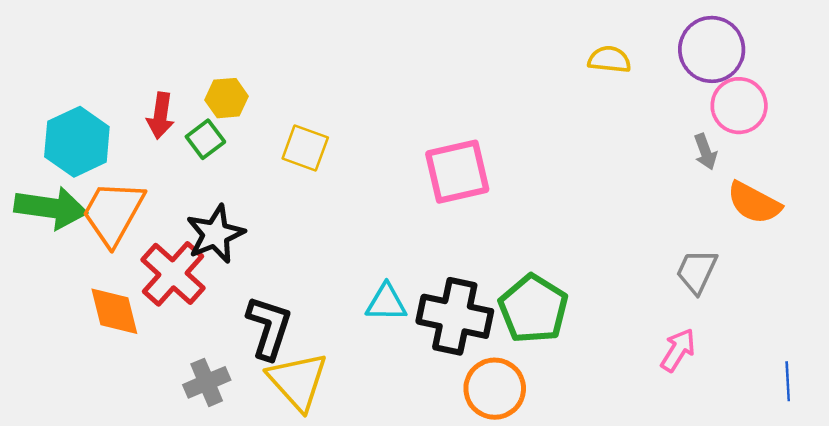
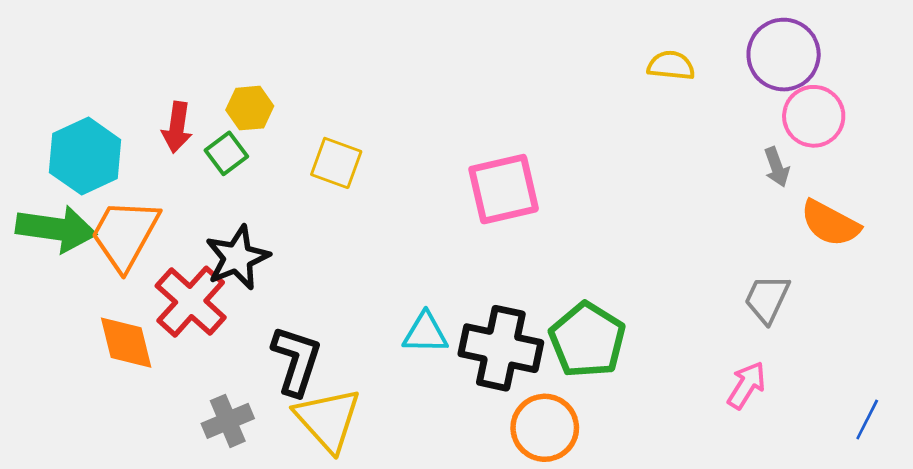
blue line: (788, 381) -> (867, 420), turned 30

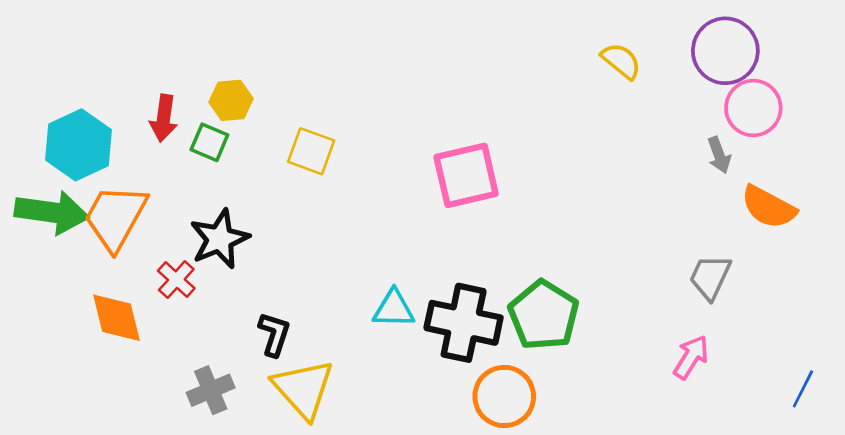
yellow semicircle: (671, 66) -> (621, 61), turned 33
green square: (226, 153) -> (209, 142), turned -30
red cross: (191, 302) -> (176, 280), size x0.6
black L-shape: (296, 361) -> (274, 334), size x0.7

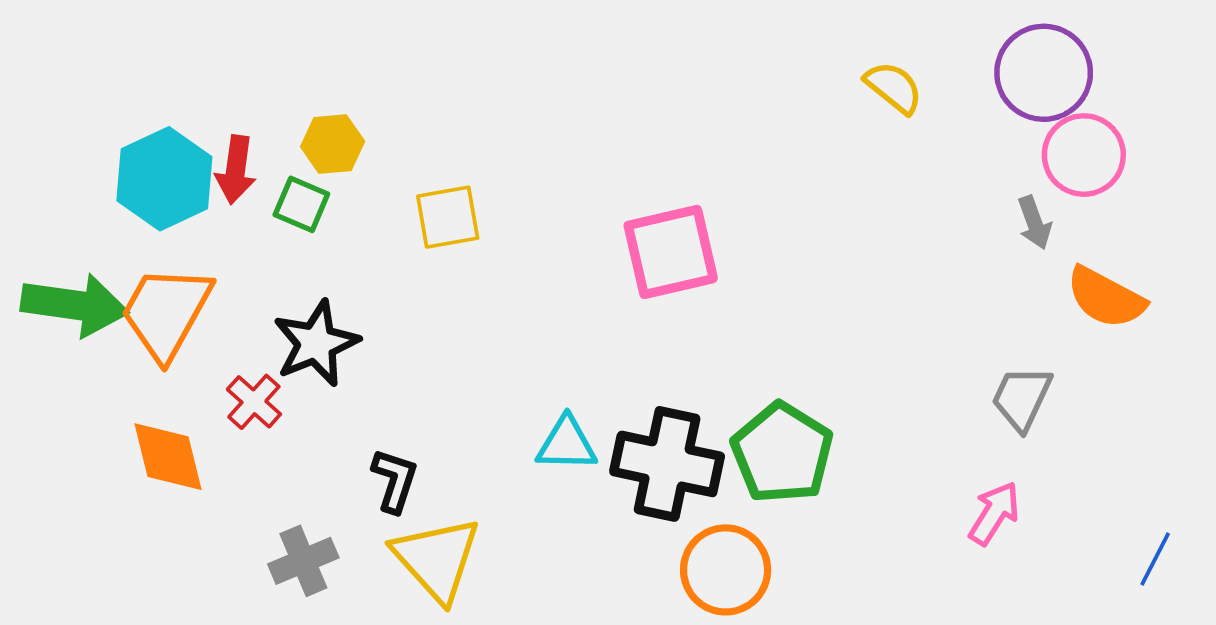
cyan hexagon: (78, 145) -> (164, 179), moved
yellow square: (311, 151) -> (448, 217), turned -30

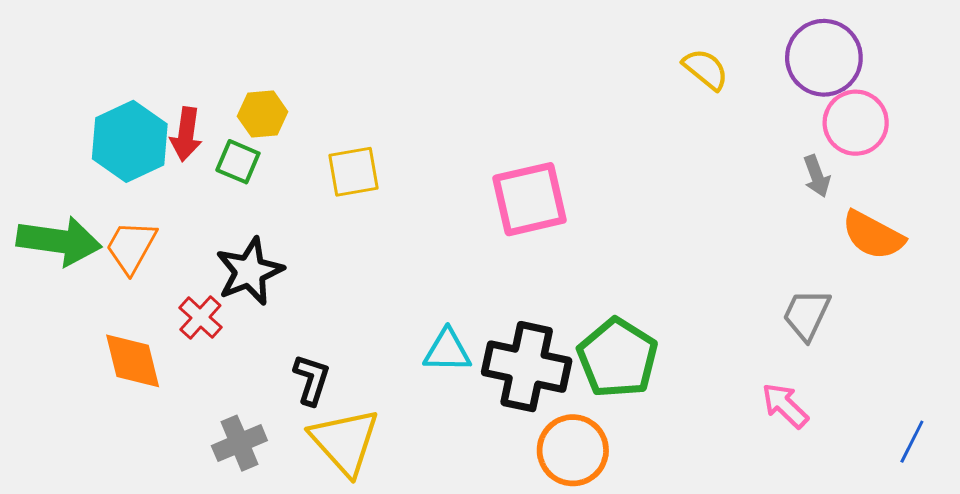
orange trapezoid: (166, 312) -> (131, 247), size x0.7
pink arrow: (994, 513) -> (785, 406), turned -78

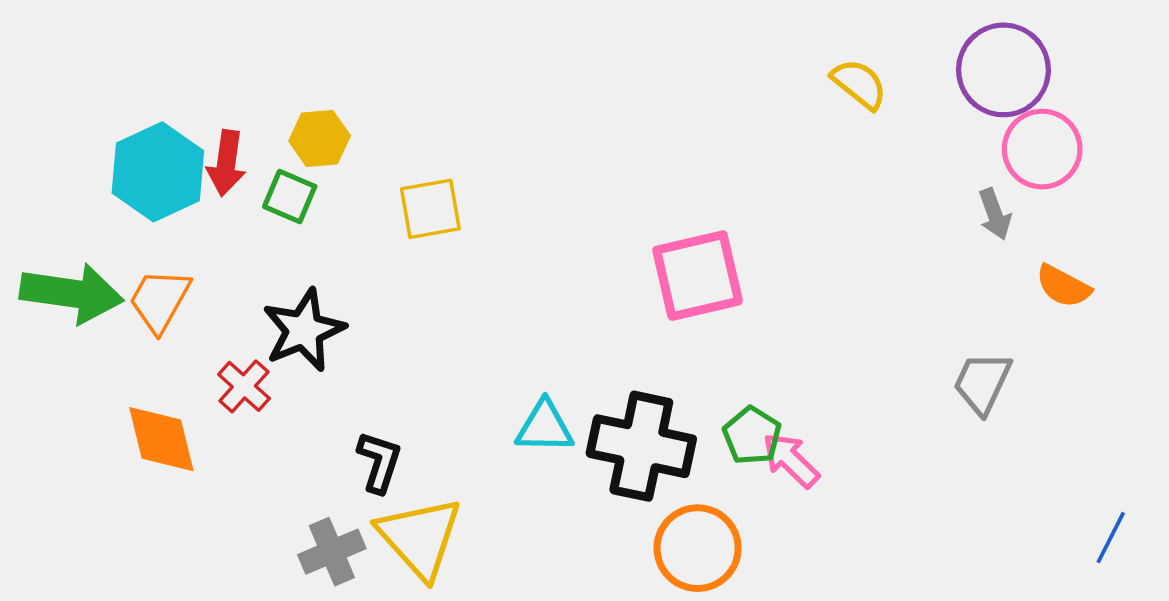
pink square: (530, 199) -> (698, 276), moved
orange semicircle: (873, 235) -> (1063, 286), size x0.7
green pentagon: (618, 358) -> (752, 436), size x0.6
pink arrow: (785, 406) -> (791, 460), moved
gray cross: (239, 443) -> (332, 552), moved

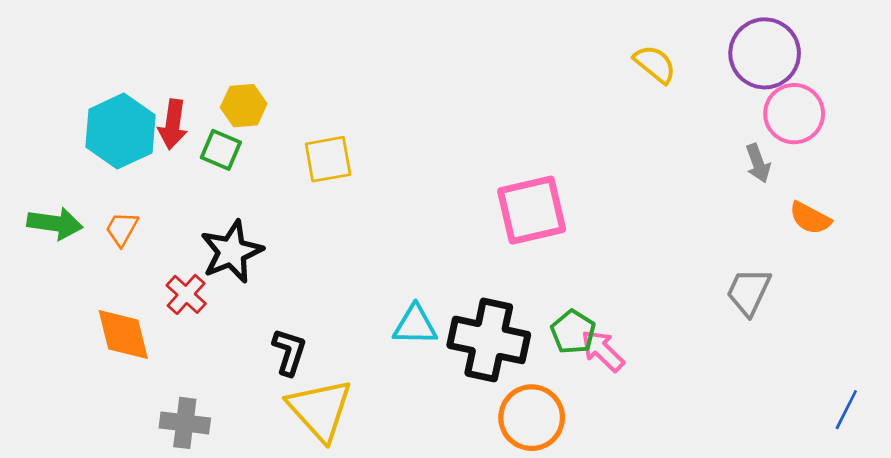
green arrow: (72, 293) -> (55, 223), size x0.7
orange trapezoid: (160, 300) -> (122, 229), size x0.7
gray cross: (332, 552) -> (185, 423), moved, turned 30

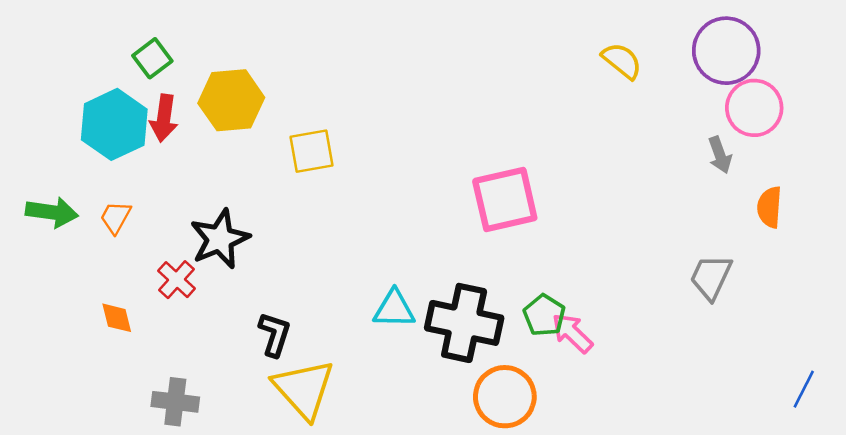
yellow hexagon: (244, 106) -> (231, 100), size x1.5
green square: (221, 150) -> (152, 58), moved, turned 30
orange semicircle: (810, 218) -> (769, 207), turned 66
orange diamond: (123, 335) -> (117, 318), size x0.6

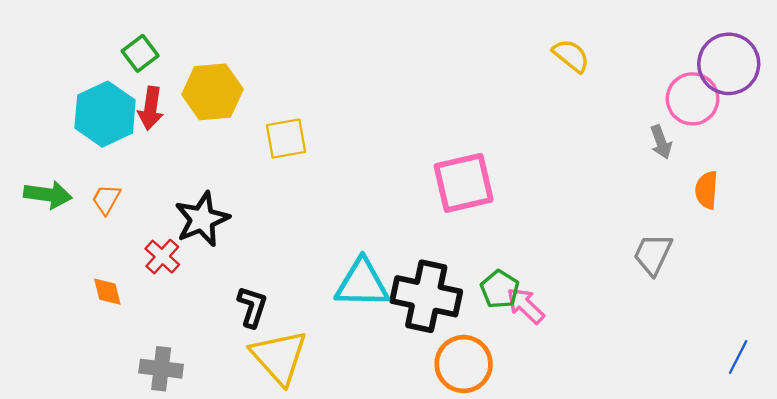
purple circle: (726, 51) -> (729, 64), moved
cyan triangle: (394, 309) -> (362, 283), size x1.4

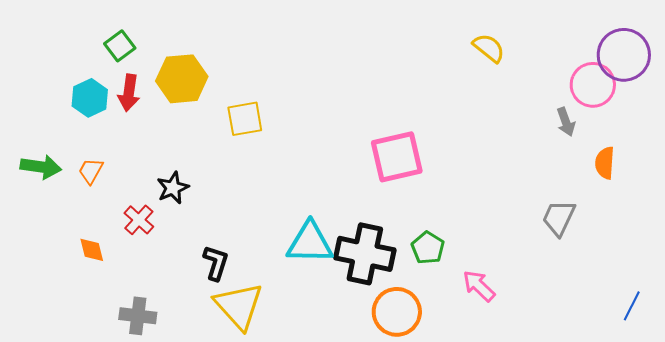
cyan hexagon: (105, 114) -> (90, 98), size x0.7
black star: (202, 219) -> (173, 188), size x0.7
pink arrow: (526, 306) -> (479, 286), moved

